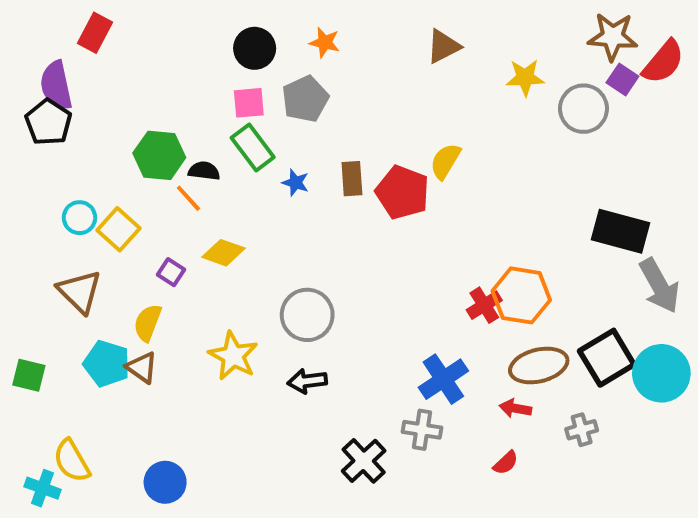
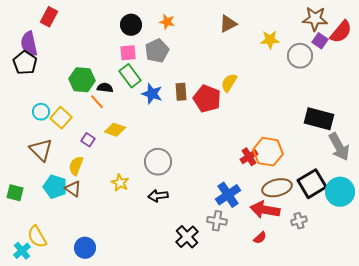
blue star: (295, 183) -> (152, 94), size x1.5
yellow star: (233, 356) -> (120, 183), size x0.7
red arrow: (515, 408) -> (265, 210), size x1.8
cyan cross: (43, 488) -> (22, 251), turned 30

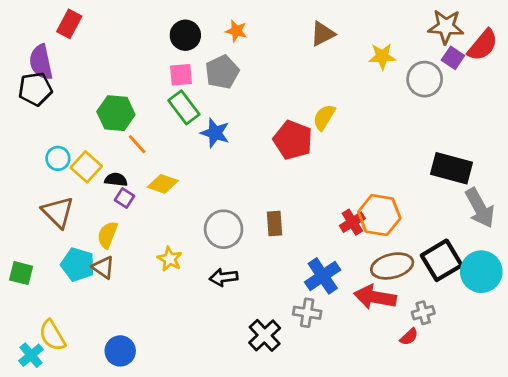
black pentagon: (25, 63) -> (35, 89), turned 30
black semicircle: (105, 88) -> (116, 180), moved
brown rectangle: (181, 92) -> (275, 224), moved
red semicircle: (260, 238) -> (409, 337), moved

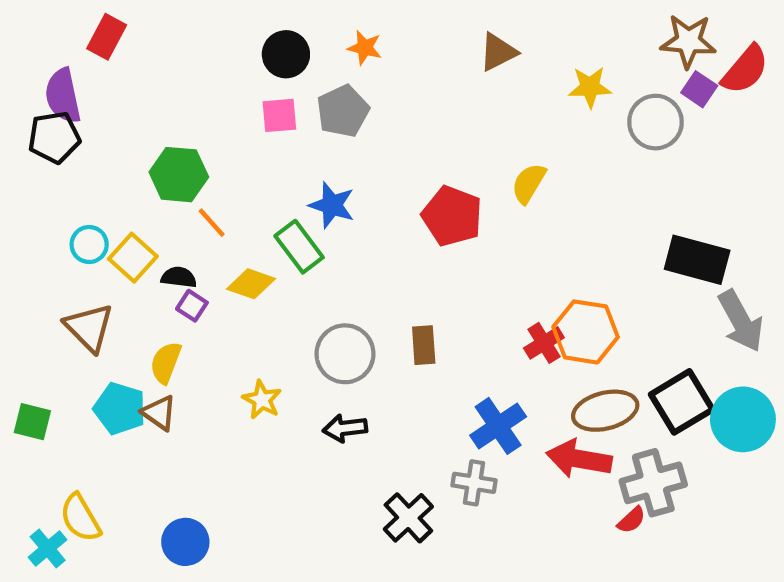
green rectangle: (184, 107) -> (299, 247), moved
yellow semicircle: (324, 117) -> (529, 183), moved
gray cross: (423, 313) -> (653, 483), size x1.8

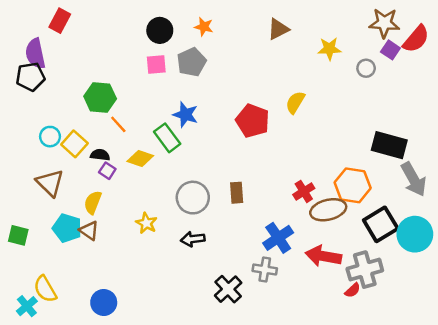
gray circle: (655, 122) -> (366, 68), size x0.6
orange hexagon: (586, 332) -> (353, 185), moved
brown ellipse: (605, 411) -> (328, 210), moved

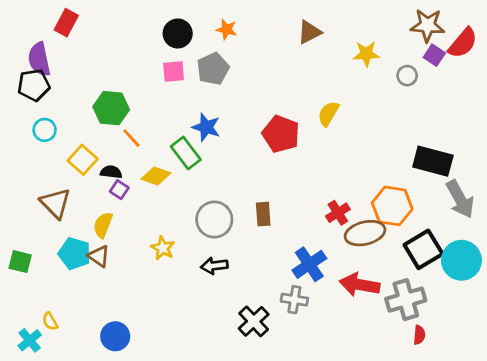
cyan circle: (50, 137) -> (45, 130), moved
yellow semicircle: (45, 289) -> (50, 321), size x0.6
red semicircle: (353, 290) -> (419, 335), moved, turned -42

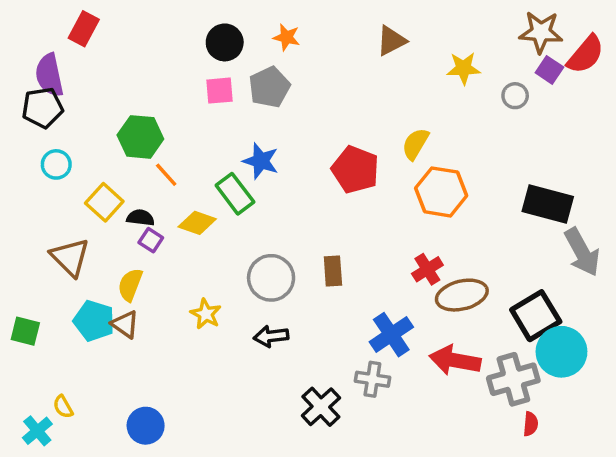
orange hexagon: (392, 206) -> (441, 192), moved
cyan circle: (461, 260) -> (561, 352), moved

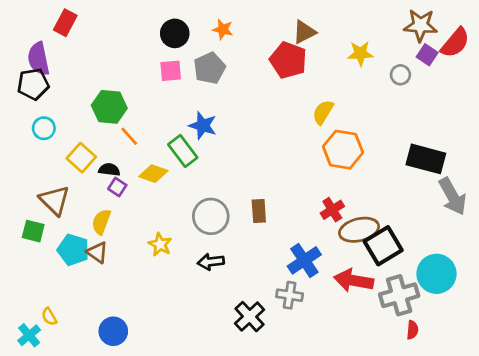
red pentagon: (355, 170) -> (288, 60), moved
black square: (536, 316) -> (383, 246), moved
green square: (25, 331) -> (33, 231), moved

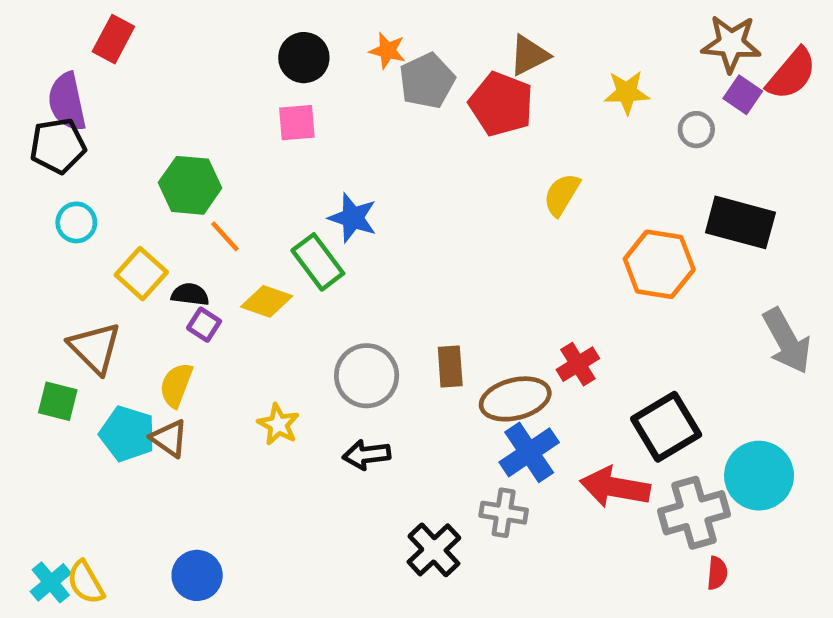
gray pentagon: (209, 68) -> (427, 81), moved
orange hexagon: (343, 150) -> (659, 264), moved
black rectangle: (426, 159) -> (740, 222), moved
brown ellipse: (359, 230) -> (515, 399), moved
yellow semicircle: (49, 317) -> (86, 582), moved, size x1.4

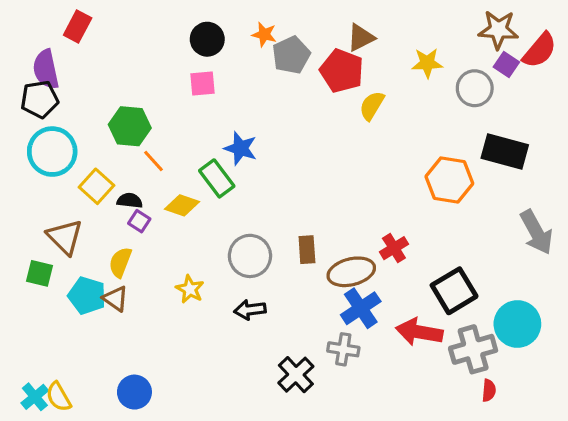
gray circle: (696, 130) -> (475, 88), size x1.5
yellow semicircle: (562, 195) -> (372, 106), moved
cyan circle: (76, 222) -> (52, 152), size x1.8

